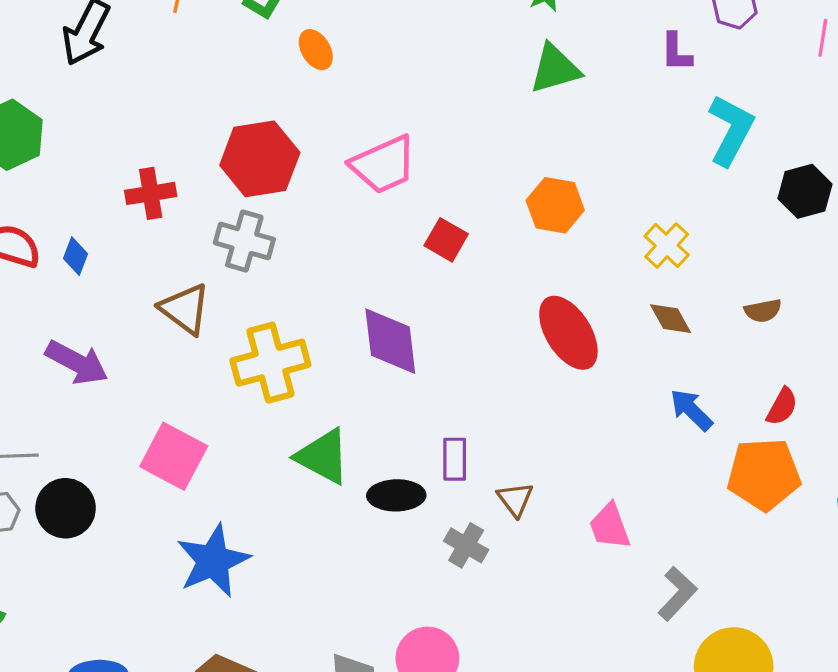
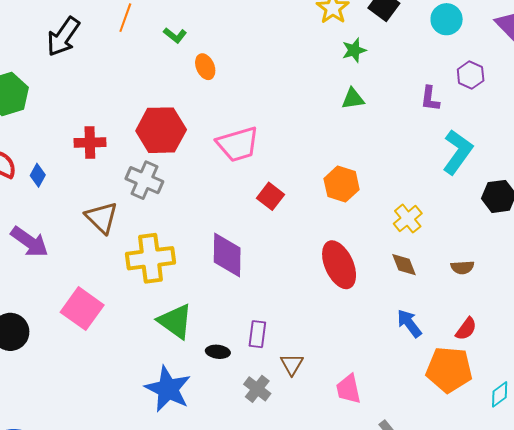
green triangle: (555, 69) -> (353, 99), size x0.7
black ellipse: (396, 495) -> (218, 352), size x0.7
blue star: (213, 561) -> (168, 389), moved, turned -30

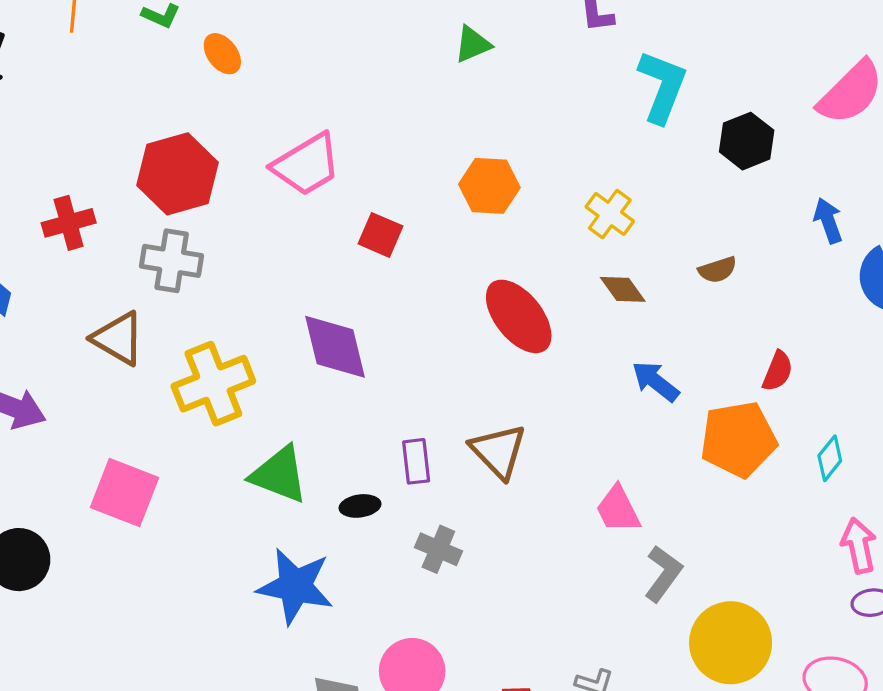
red semicircle: (466, 329) -> (778, 371), moved
brown triangle: (292, 364) -> (498, 451), moved, size x1.5
pink trapezoid: (348, 389) -> (618, 509), moved

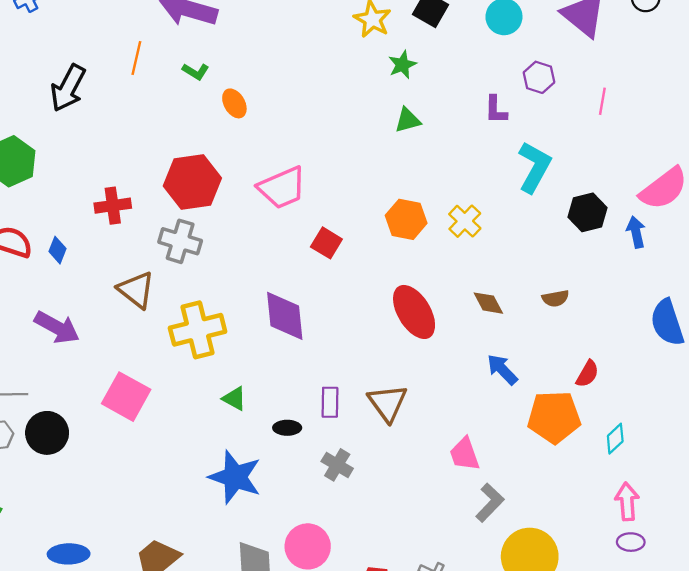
yellow cross: (610, 214) -> (465, 221), moved
blue arrow: (828, 221) -> (636, 232), moved
green triangle: (279, 475) -> (234, 399), size x0.6

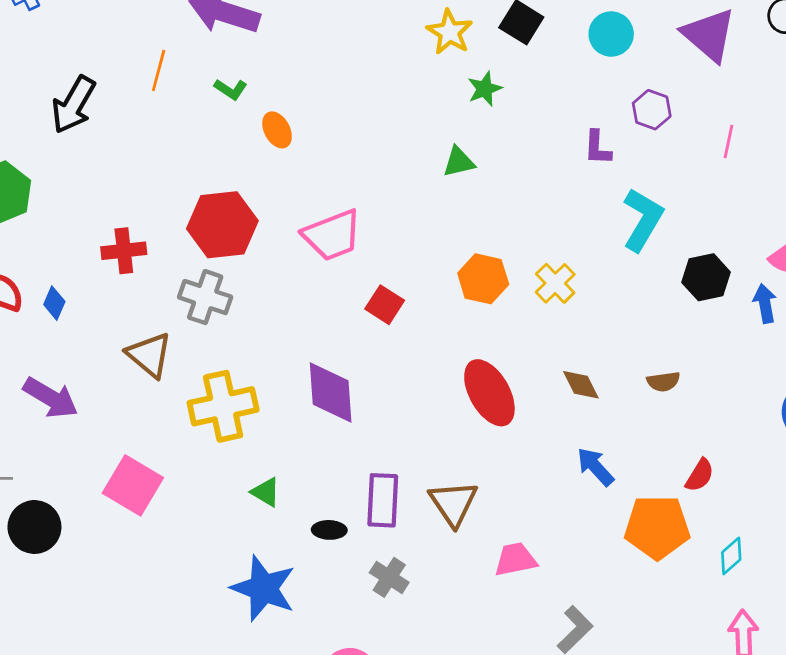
green triangle: (408, 120) -> (459, 162), moved
purple rectangle: (330, 402) -> (383, 500), size x1.4
pink trapezoid: (465, 454) -> (515, 559), moved, turned 96

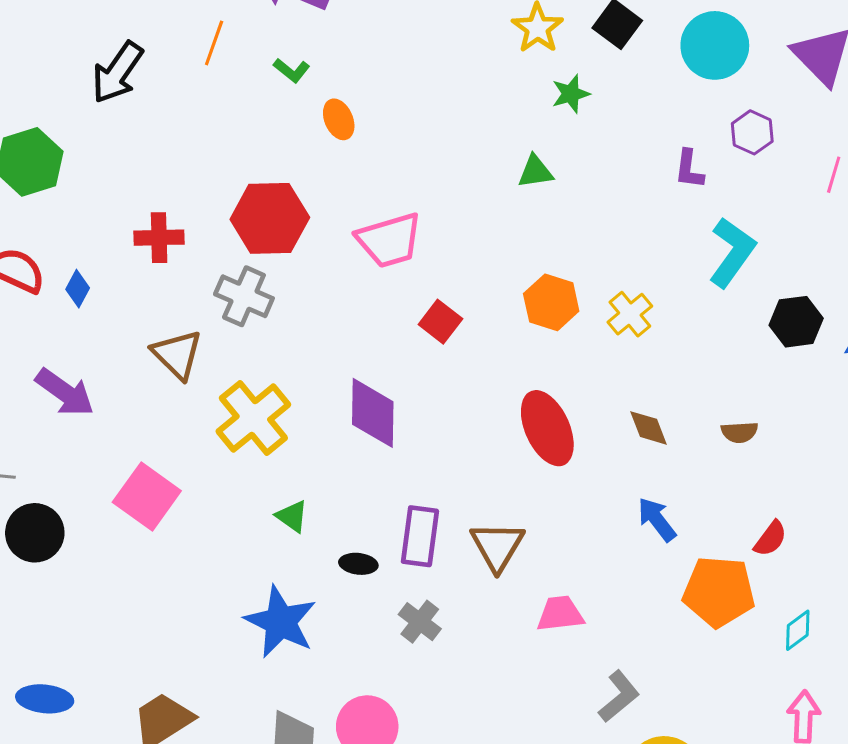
cyan circle: (611, 34) -> (715, 45), size x1.4
yellow cross: (223, 406) -> (253, 418), turned -32

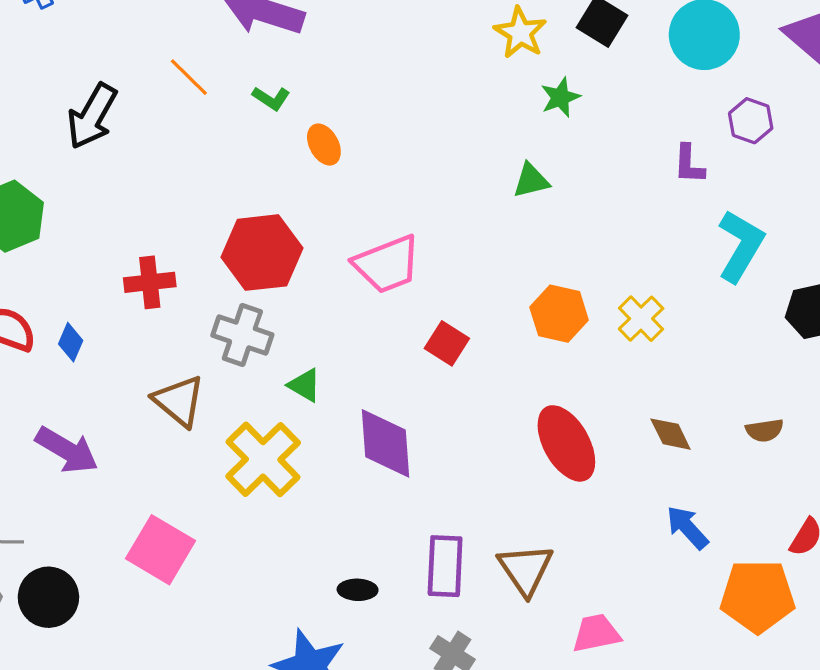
orange line: (214, 43) -> (189, 77), turned -60
green triangle: (292, 516) -> (305, 385), moved
black ellipse: (358, 564) -> (358, 590), moved

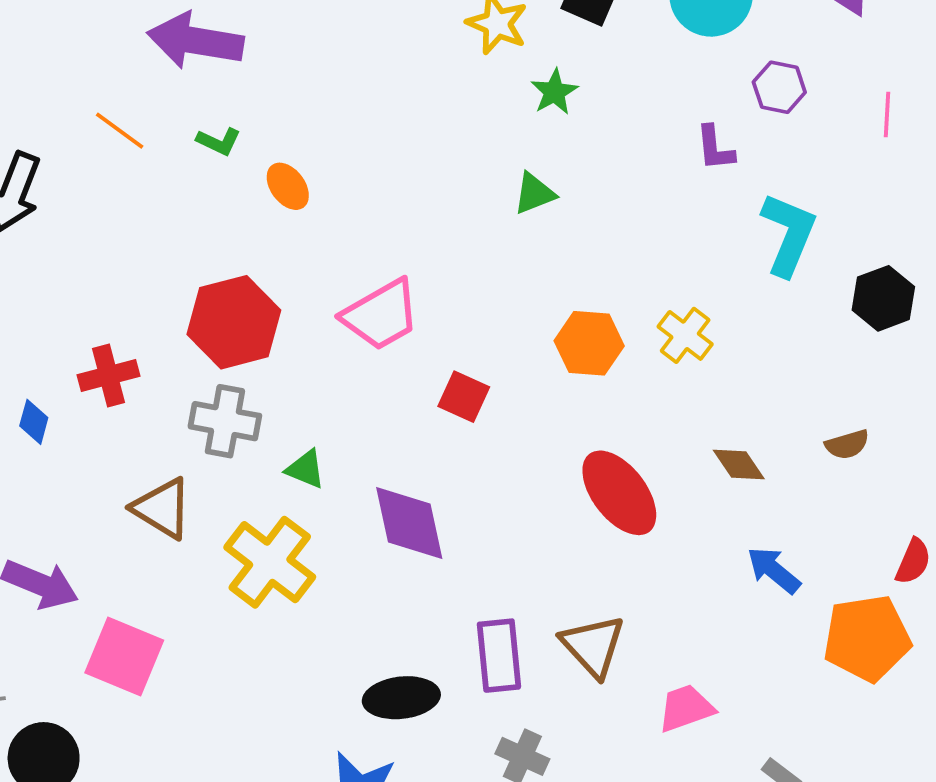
blue diamond: (71, 342) -> (34, 422), moved
pink square: (161, 550) -> (124, 656), moved
black ellipse: (358, 590) -> (401, 698), size x1.6

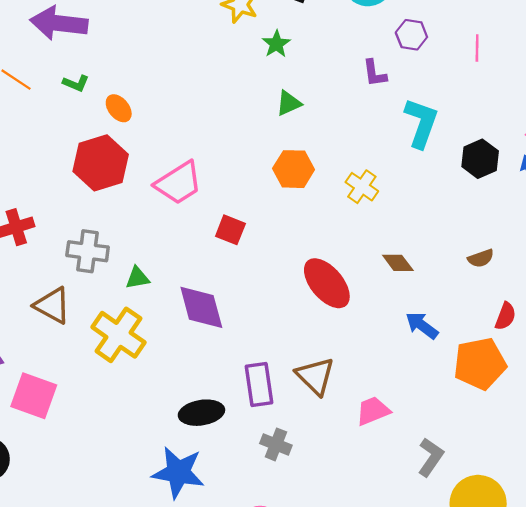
green triangle: (534, 193) -> (289, 103), moved
red hexagon: (234, 322) -> (101, 163), moved
orange hexagon: (589, 343) -> (294, 169), moved
brown semicircle: (847, 444) -> (481, 258), moved
green triangle: (306, 469) -> (137, 278), turned -30

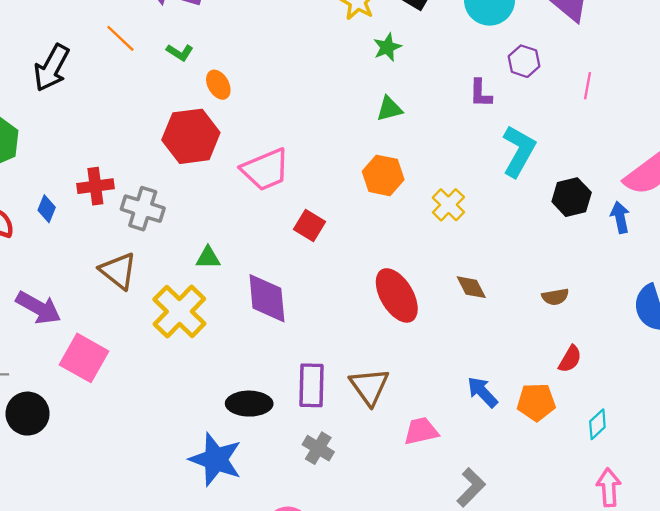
gray cross: (88, 251) -> (143, 209), moved
blue arrow: (422, 325) -> (482, 392), moved
orange pentagon: (480, 364) -> (536, 402), size x0.7

